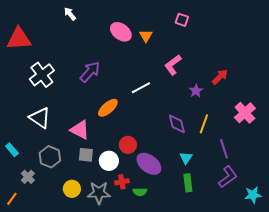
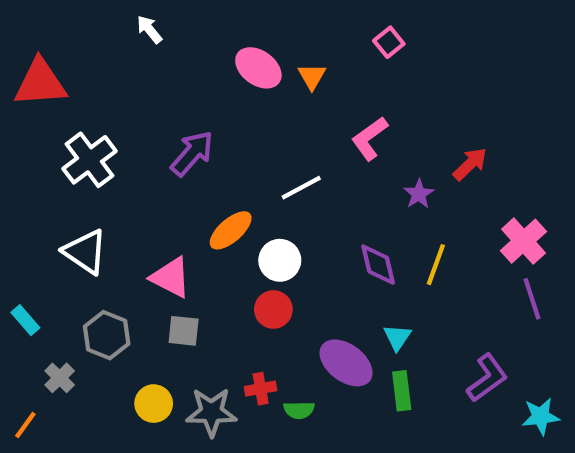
pink square: (182, 20) -> (389, 42), turned 32
purple line: (224, 149) -> (532, 299), moved
white circle: (109, 161) -> (280, 260), moved
purple ellipse: (149, 164) -> (346, 363), moved

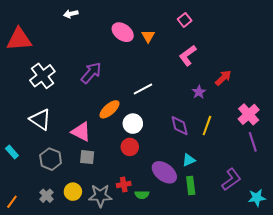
white arrow: (149, 29) -> (71, 14), turned -64
pink L-shape: (370, 138) -> (188, 56), moved
cyan triangle: (397, 337) -> (189, 160), turned 32
gray cross: (60, 378) -> (46, 196), moved

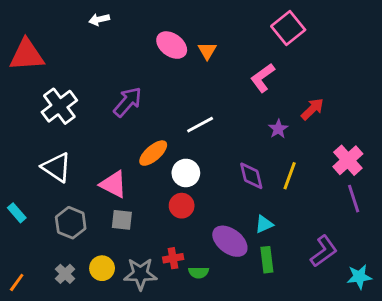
pink square: (185, 20) -> (288, 28), moved, size x1.6

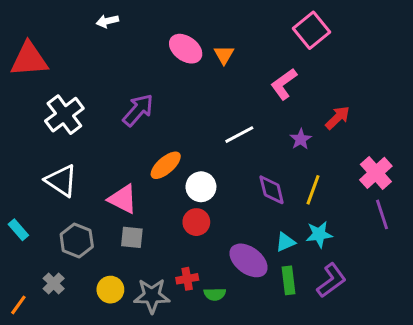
white line: (200, 125) -> (239, 135), moved
purple L-shape: (324, 251) -> (331, 280), moved
gray cross: (65, 274) -> (54, 283), moved
cyan star: (359, 277) -> (319, 234), moved

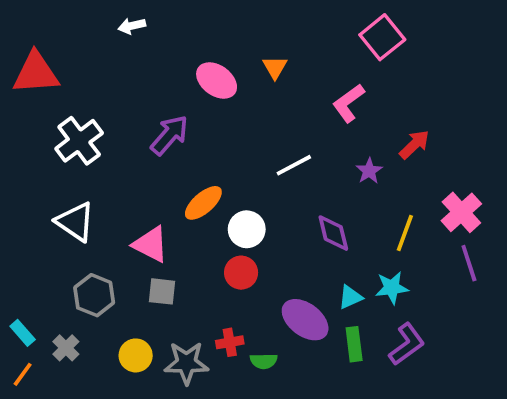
pink ellipse: (186, 49) -> (217, 81), moved
yellow line: (313, 190) -> (405, 233), moved
cyan rectangle: (18, 230) -> (23, 333), moved

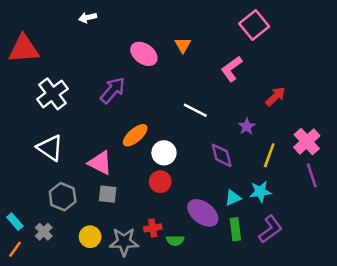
white line: (294, 165) -> (195, 110), turned 55
purple star: (369, 171) -> (247, 126), moved

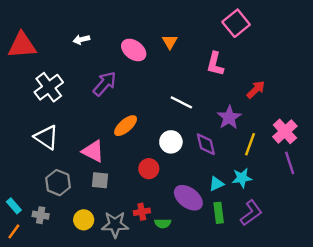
white arrow: (88, 18) -> (81, 40), moved
pink L-shape: (232, 69) -> (215, 64), turned -40
purple star: (247, 126) -> (229, 117), size x1.5
white circle: (164, 153) -> (171, 142), moved
gray cross: (44, 232) -> (41, 215), turned -35

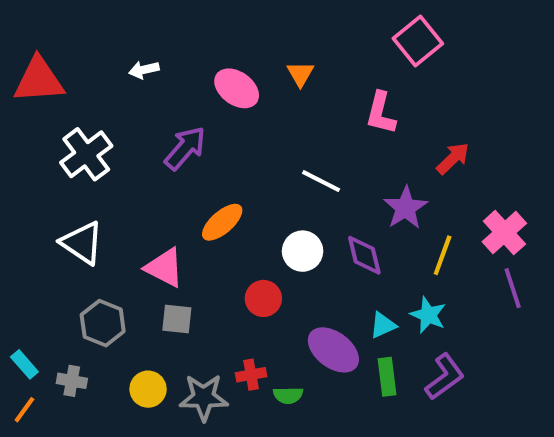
cyan star: (242, 178) -> (428, 315), turned 30

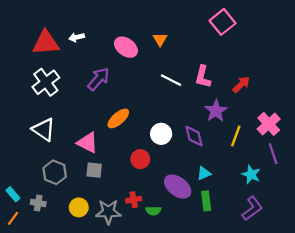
red triangle: (39, 80) -> (46, 43), moved
pink L-shape: (381, 113) -> (203, 77), moved
white line: (321, 181) -> (171, 80), moved
cyan star: (428, 315) -> (251, 174), moved
purple L-shape: (445, 377) -> (252, 208), moved

